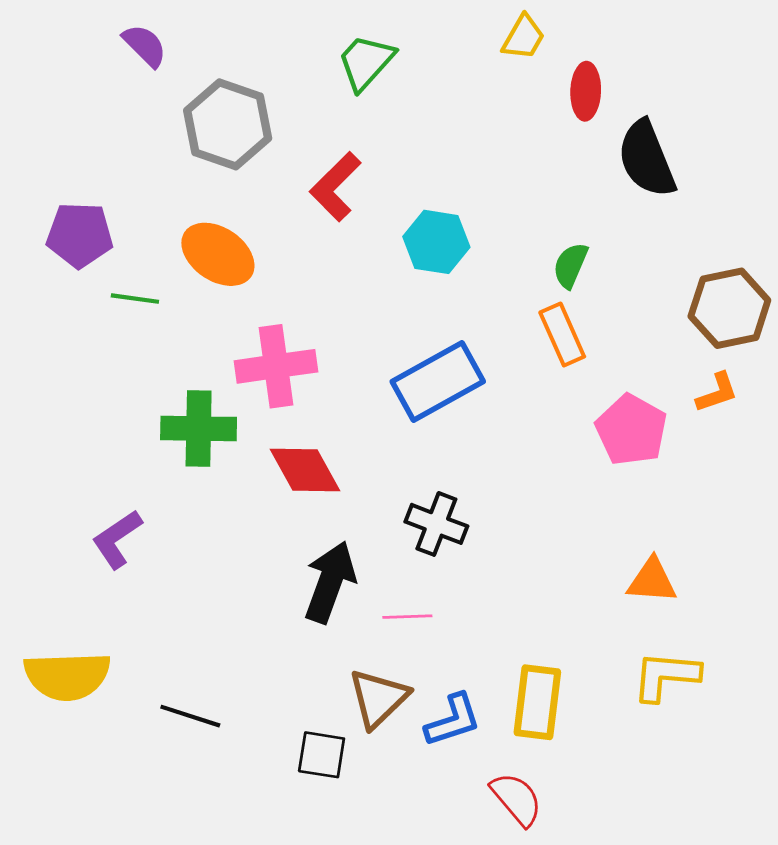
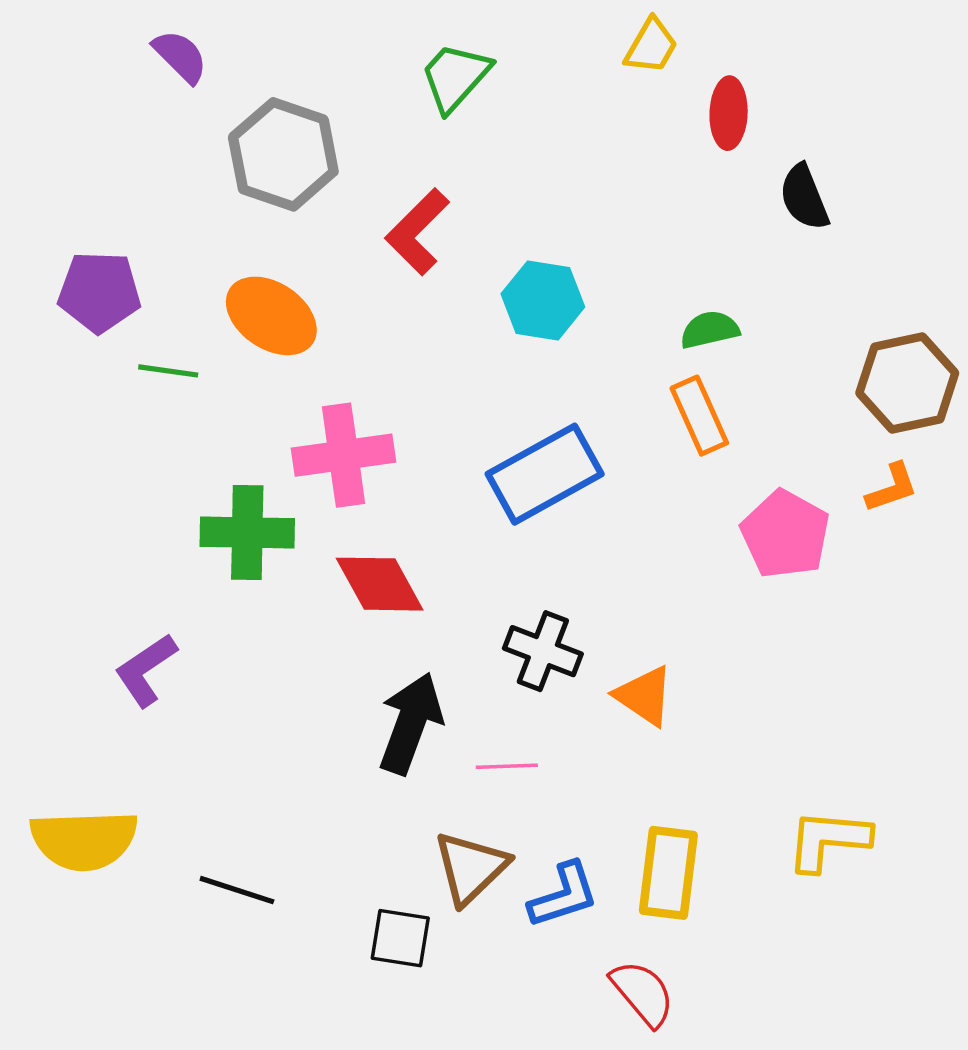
black semicircle: (647, 159) -> (804, 197), size x0.7
green semicircle: (570, 265) -> (710, 330), turned 54
orange triangle: (652, 581) -> (644, 696), moved, turned 30

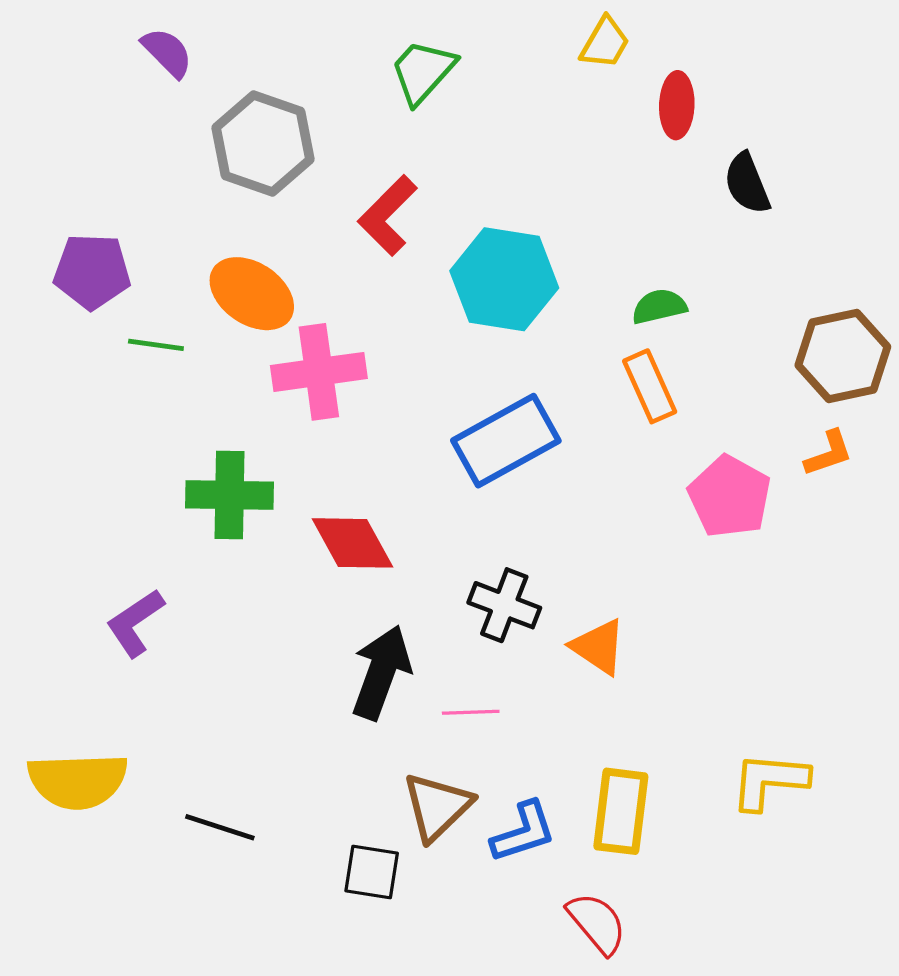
cyan hexagon: (543, 300) -> (504, 279), size x1.4
pink cross: (343, 455) -> (319, 372), moved

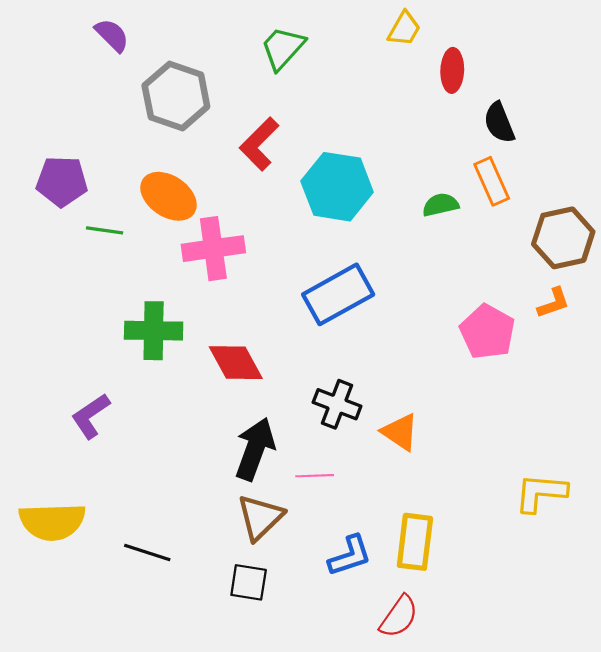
orange rectangle: (650, 386) -> (492, 181), moved
yellow L-shape: (769, 781) -> (541, 493), moved
brown triangle: (437, 806) -> (260, 517), moved
red semicircle: (597, 923) -> (399, 616), turned 75

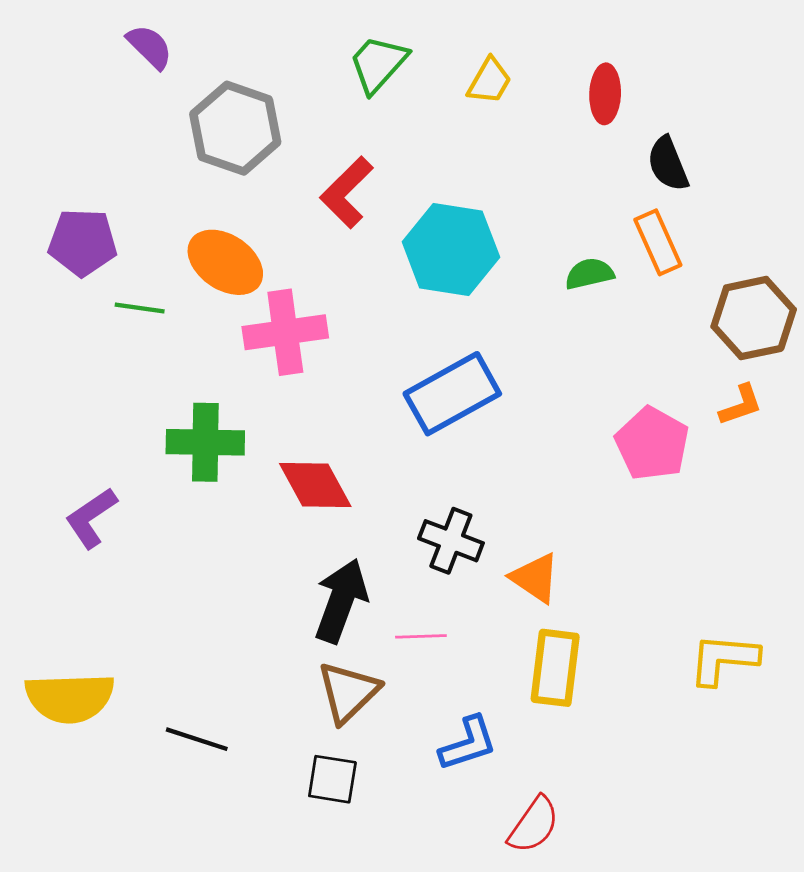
yellow trapezoid: (404, 29) -> (489, 81), moved
purple L-shape: (91, 416) -> (91, 518), moved
yellow rectangle: (415, 542) -> (555, 668), moved

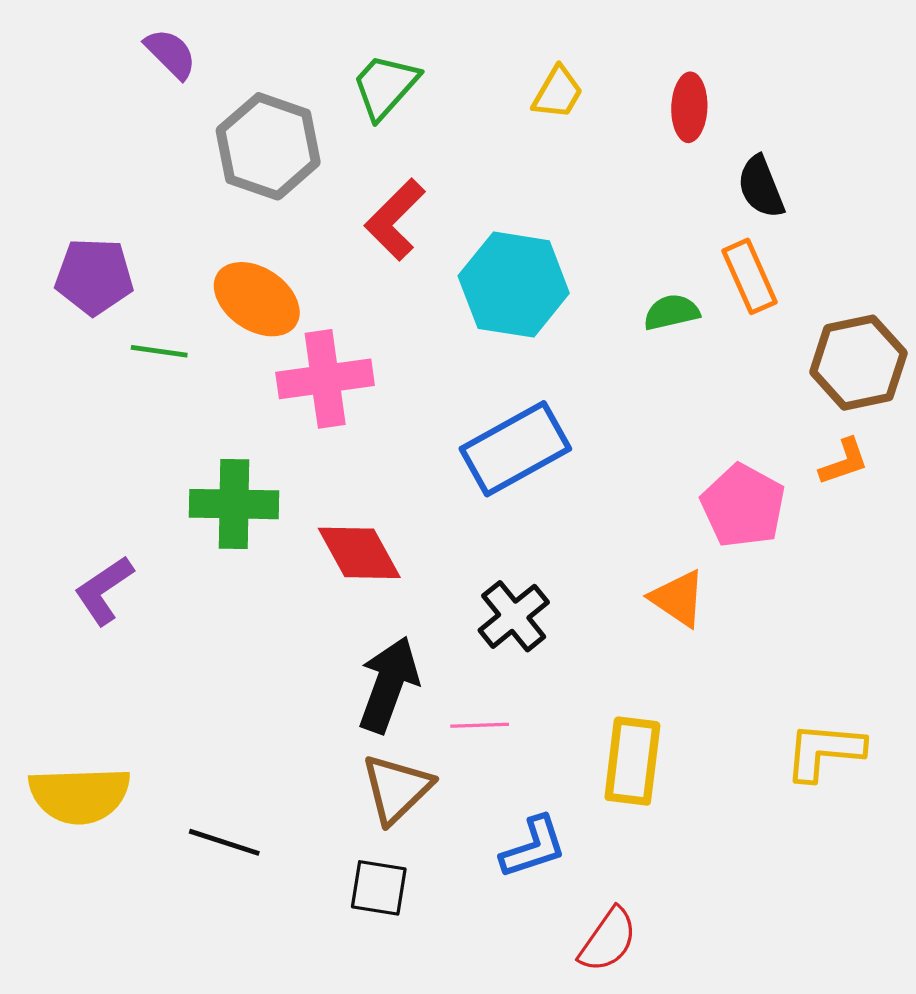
green trapezoid: (378, 64) -> (385, 86), moved
black cross: (451, 541) -> (514, 616), turned 30
orange triangle: (535, 578) -> (678, 598), moved

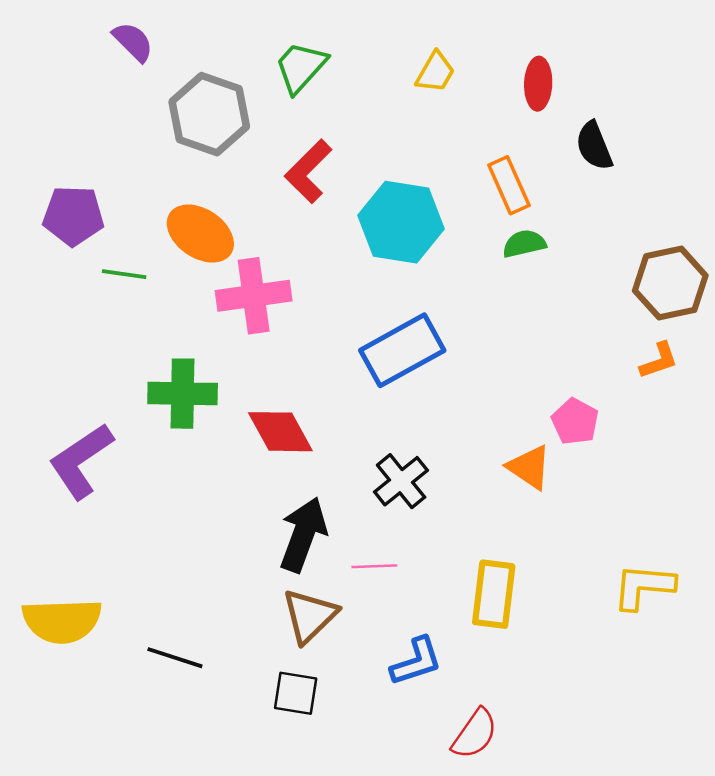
orange rectangle: (750, 276) -> (509, 185), moved
pink pentagon: (743, 506) -> (575, 421), moved, size x0.7
purple L-shape: (104, 590) -> (81, 461), size x1.4

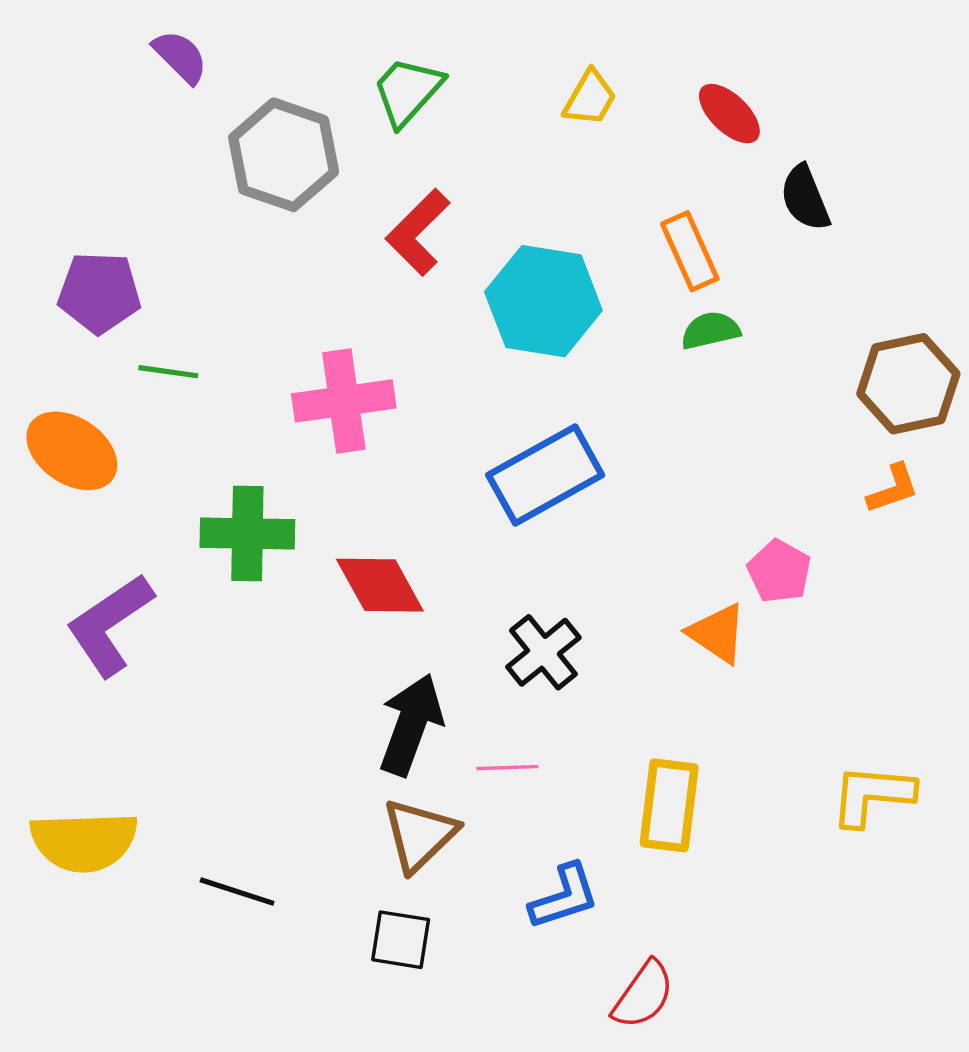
red ellipse: (538, 84) -> (729, 114), turned -48
orange ellipse: (200, 234) -> (72, 451), moved

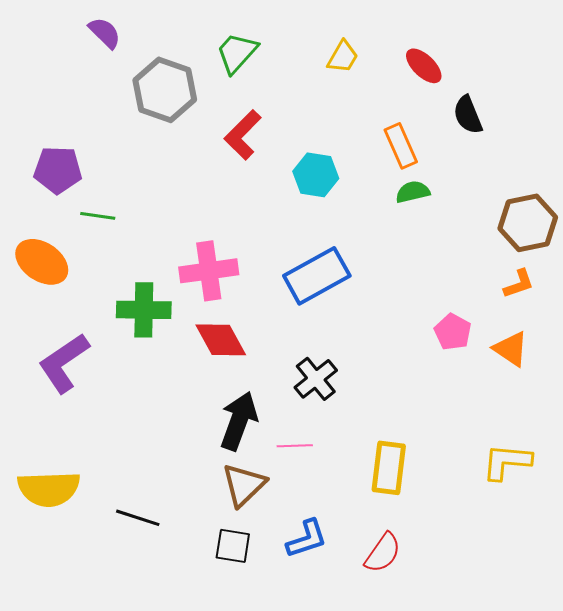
cyan hexagon: (543, 301) -> (316, 175), size x0.7
pink cross: (344, 401) -> (209, 271), moved
orange triangle: (717, 633) -> (511, 349), moved
blue L-shape: (564, 897) -> (307, 539), moved
red semicircle: (643, 995) -> (383, 553), moved

